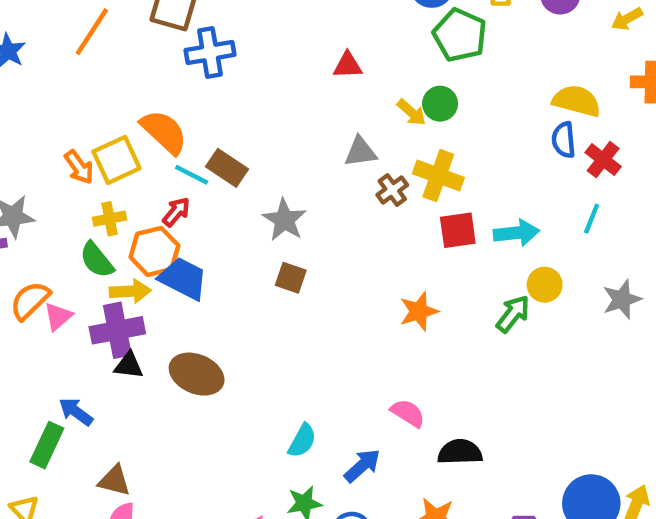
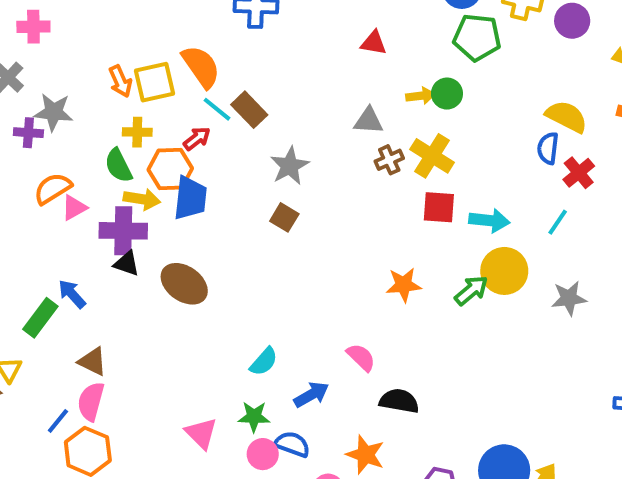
green pentagon: (460, 35) -> (477, 37), turned -30
yellow arrow: (411, 112) -> (420, 96), turned -60
blue trapezoid: (183, 279) -> (190, 198), turned 57
yellow circle: (545, 285) -> (504, 271), size x1.5
orange star: (419, 311) -> (404, 285), moved

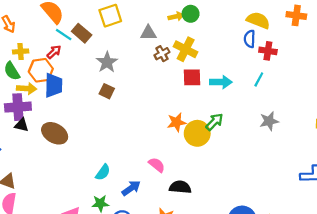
yellow square: (154, 82) -> (110, 16), moved
red cross: (579, 173) -> (268, 51), turned -36
yellow circle: (504, 271) -> (197, 133), moved

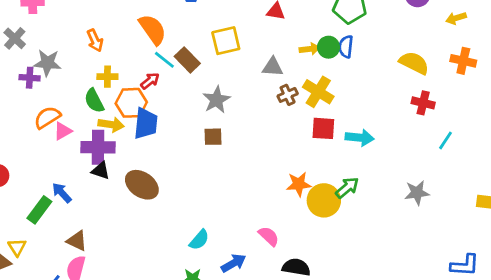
blue semicircle: (250, 39) -> (346, 47), moved
cyan line: (259, 79) -> (445, 140), moved
brown square: (107, 91) -> (213, 137), turned -32

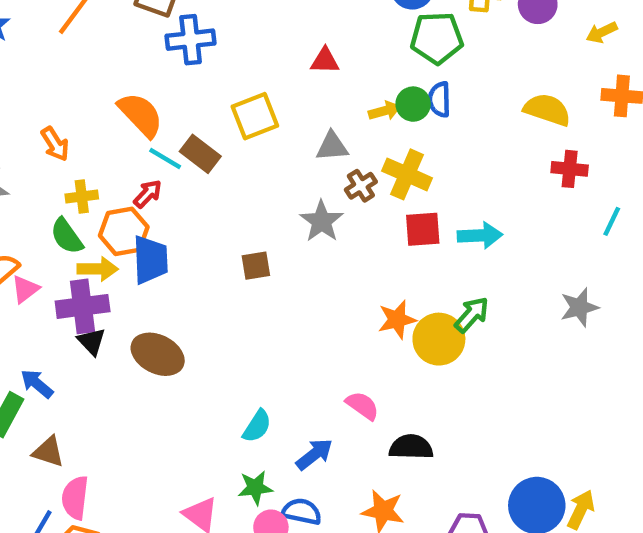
gray star: (216, 100) -> (322, 221), moved
black triangle: (101, 171) -> (92, 342), turned 36
brown triangle: (77, 241) -> (48, 452), moved

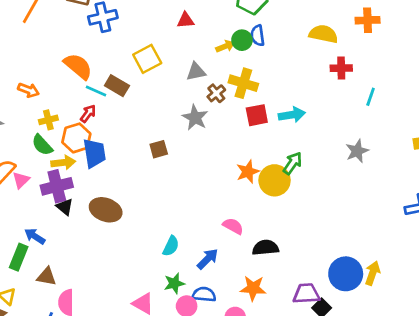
orange arrow: (55, 144) -> (28, 90), turned -30

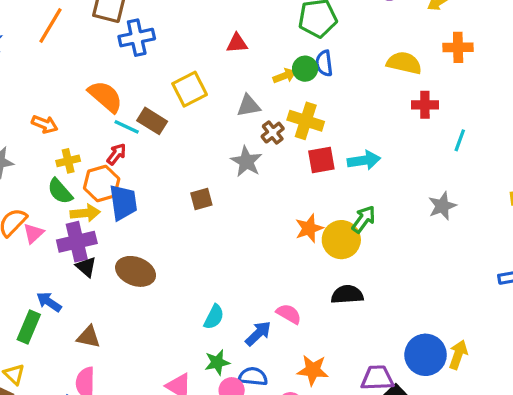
pink semicircle: (233, 226) -> (289, 314), moved
black semicircle: (265, 248) -> (347, 295), moved
brown triangle: (47, 277) -> (89, 337), moved

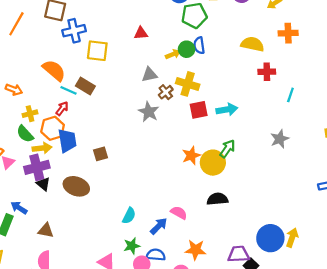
yellow square: (190, 89) -> (97, 51), moved, turned 35
brown square: (201, 199) -> (101, 154), moved

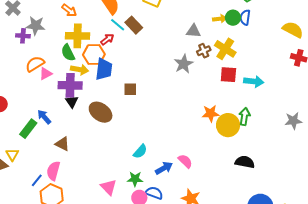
yellow cross: (30, 114) -> (78, 36), size x1.6
green arrow: (227, 149) -> (244, 116), turned -42
black semicircle: (217, 199) -> (245, 162), moved

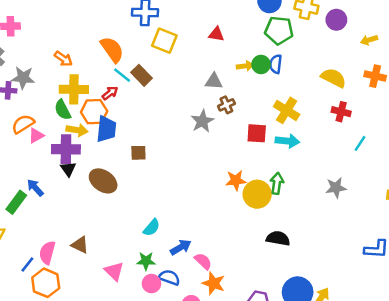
yellow cross: (225, 49) -> (287, 110), moved
brown triangle: (62, 144) -> (80, 245), moved
pink semicircle: (185, 161) -> (203, 261), moved

